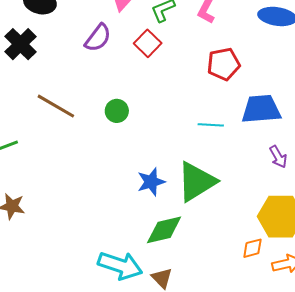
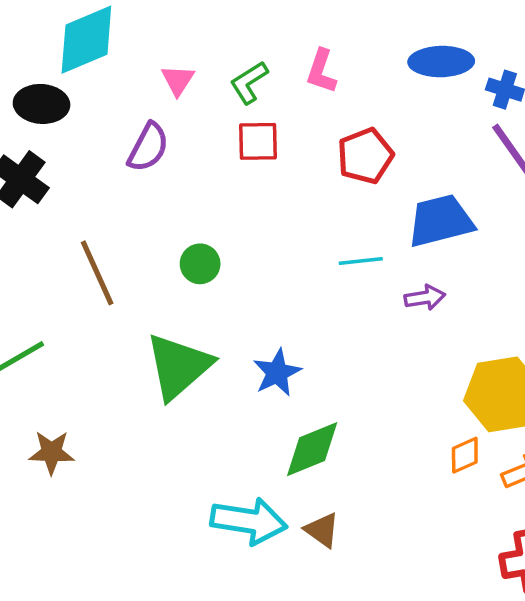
red square: (148, 43) -> (258, 141), moved, turned -36
brown line: (56, 106) -> (97, 273), turned 45
purple arrow: (278, 157) -> (425, 298), moved, turned -60
green triangle: (196, 182) -> (179, 366), moved

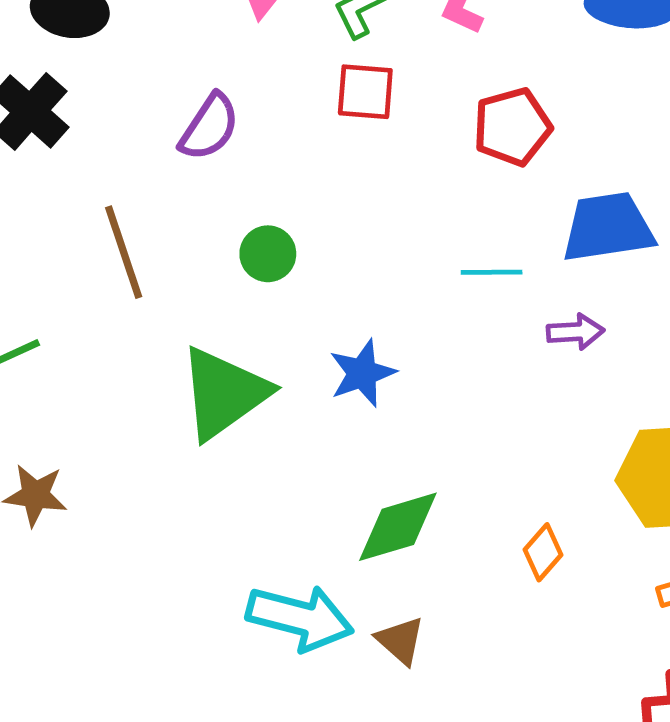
purple semicircle: (148, 147) -> (209, 127), moved
blue star: (277, 373) -> (362, 373), moved
orange diamond: (465, 455) -> (543, 552), moved, turned -30

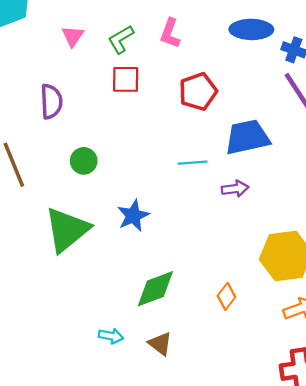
purple semicircle: (209, 127) -> (51, 102), turned -32
cyan arrow: (300, 618) -> (111, 336), size x0.5

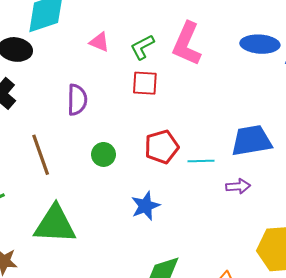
pink L-shape: (170, 33) -> (187, 44), size x1.6
pink triangle: (73, 36) -> (99, 42), turned -45
red pentagon: (198, 92) -> (162, 147), moved
green triangle: (67, 230) -> (55, 224), moved, turned 39

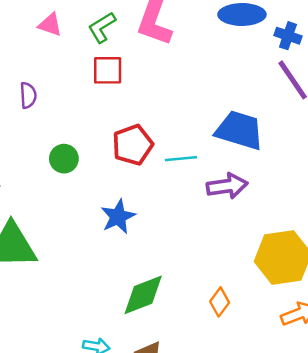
purple semicircle: (77, 100) -> (28, 95), size x0.7
blue trapezoid: (251, 141) -> (239, 130), turned 30
purple arrow: (238, 186) -> (227, 186), size x1.4

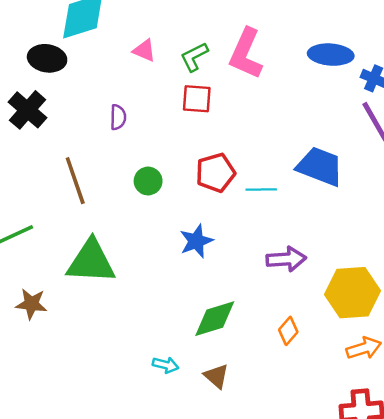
purple arrow: (227, 186) -> (286, 259), moved

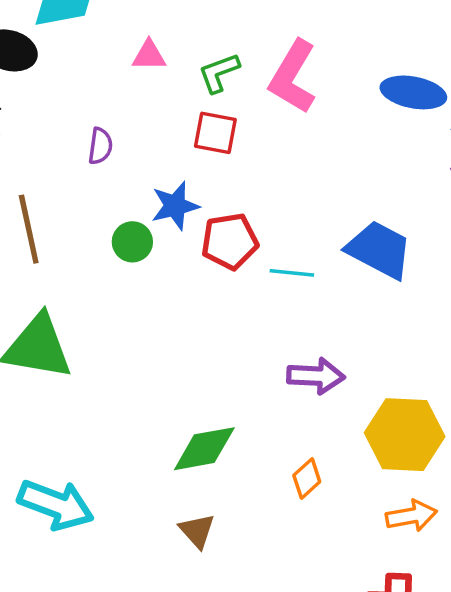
pink triangle: (144, 50) -> (149, 55), turned -30
blue star: (196, 241) -> (175, 206), moved
cyan arrow: (166, 365) -> (56, 505), moved, size x2.0

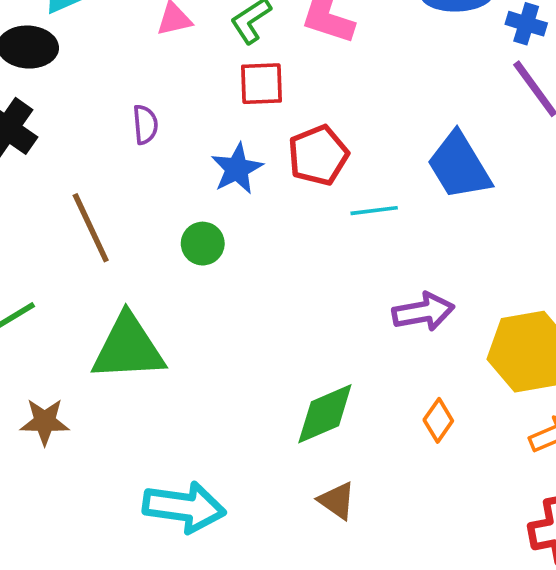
red pentagon: (230, 241) -> (318, 155), moved
green circle: (132, 242) -> (203, 244), moved
blue trapezoid: (379, 250) -> (459, 166), turned -136

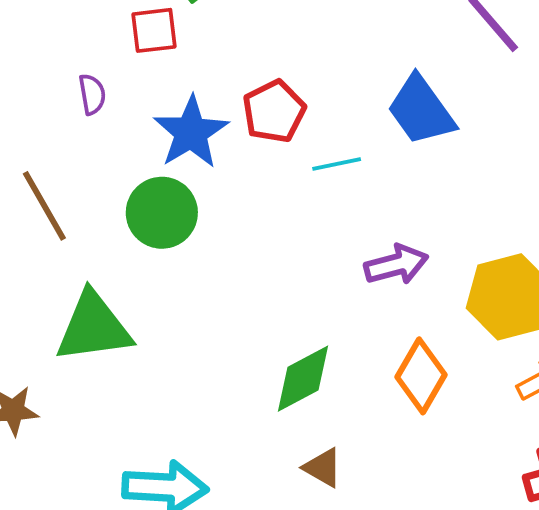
red square: (261, 84) -> (154, 30), moved
blue star: (237, 169) -> (191, 132), size x1.4
green circle: (203, 244) -> (162, 213), size x1.6
orange diamond: (438, 420) -> (421, 376), size x1.6

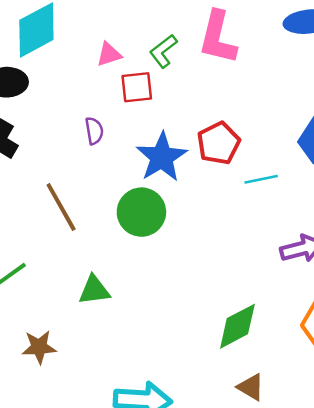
green triangle: (93, 327) -> (94, 290), size x0.6

